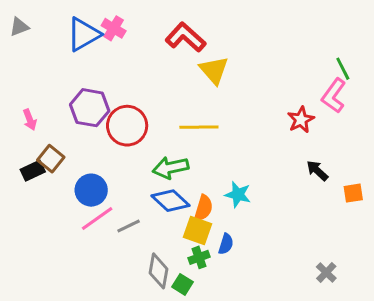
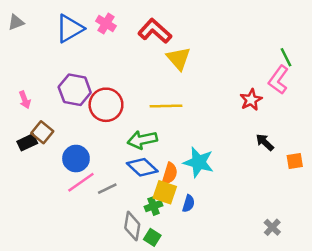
pink cross: (114, 28) -> (106, 24), moved
cyan star: (238, 195) -> (199, 162), size x1.4
green cross: (199, 257) -> (153, 206), moved

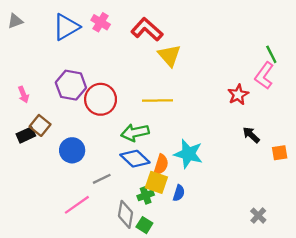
pink line: (81, 182) -> (77, 205), moved

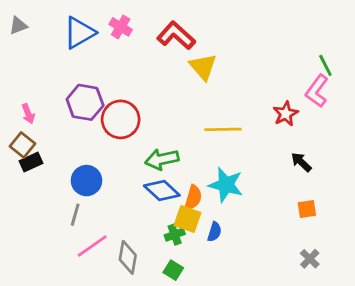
yellow line: (157, 101) -> (223, 129), moved
brown square: (40, 125) -> (22, 145), moved
orange square: (280, 153) -> (307, 209), moved
gray line: (102, 179) -> (75, 215), moved, turned -48
gray diamond: (125, 214) -> (128, 257), moved

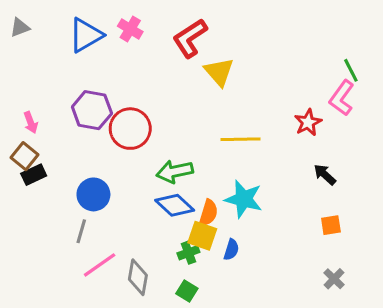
red L-shape: (176, 35) -> (190, 38), turned -75

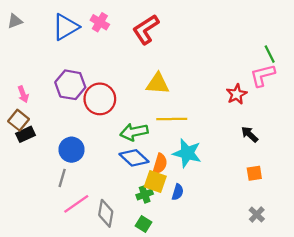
yellow triangle: (219, 72) -> (158, 84), moved, turned -45
pink L-shape: (342, 98) -> (263, 75), turned 40
yellow line: (241, 139) -> (172, 119), moved

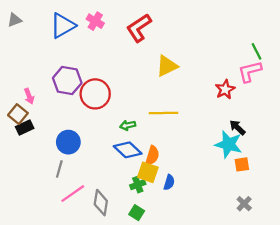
yellow triangle: (158, 84) -> (167, 66), moved, turned -30
pink arrow: (23, 94) -> (29, 96), moved
green arrow: (134, 132) -> (128, 125), size x0.6
cyan star: (187, 153) -> (228, 144), moved

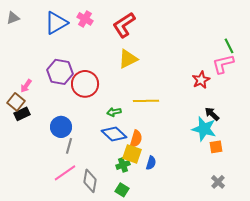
yellow triangle: (167, 66) -> (128, 59), moved
pink arrow: (29, 96) -> (26, 86), turned 56
gray line: (59, 169) -> (69, 146), moved

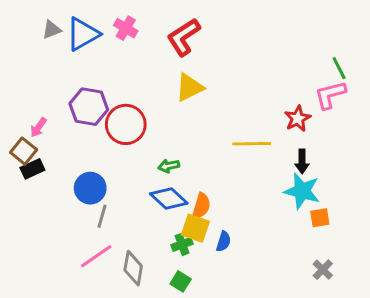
gray triangle: (13, 18) -> (52, 30), moved
yellow line: (146, 101) -> (252, 144), moved
black arrow: (212, 114) -> (302, 161), moved, turned -133

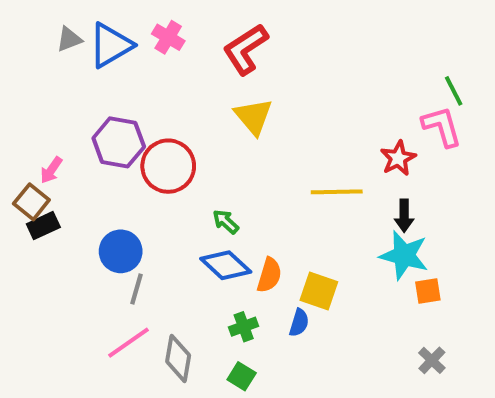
yellow triangle: (189, 87) -> (253, 117), turned -44
pink L-shape: (330, 95) -> (442, 126), turned 88
green arrow: (169, 166) -> (226, 222), turned 54
yellow square: (195, 228) -> (319, 291), moved

